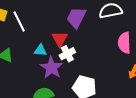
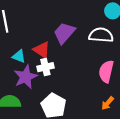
red triangle: (60, 39) -> (42, 50), turned -42

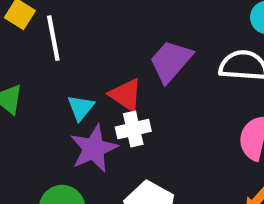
cyan triangle: (19, 56) -> (81, 108), turned 48

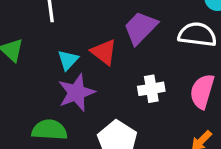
white cross: (133, 129) -> (151, 89), moved

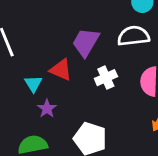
white cross: (151, 89) -> (106, 78), moved
purple star: (76, 93) -> (47, 109), size x0.6

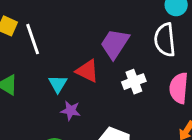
white semicircle: (133, 36) -> (165, 40), turned -92
purple star: (47, 109) -> (71, 111), turned -30

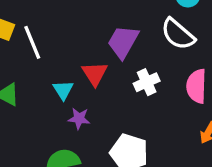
white semicircle: (165, 40) -> (178, 34), turned -40
red triangle: (87, 71) -> (95, 74), turned 35

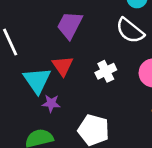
purple trapezoid: (123, 42) -> (70, 25), moved
cyan triangle: (63, 90) -> (37, 80), size x1.6

